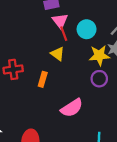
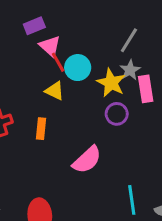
cyan circle: (87, 29) -> (78, 68), moved
yellow star: (99, 55) -> (111, 83), turned -30

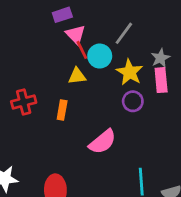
gray line: (129, 40) -> (124, 33), moved
gray star: (130, 70) -> (160, 58), moved
yellow triangle: (55, 91) -> (77, 76), turned -36

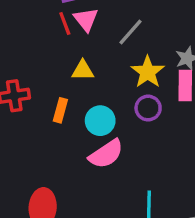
gray line: (124, 33) -> (131, 32), moved
red line: (82, 50) -> (65, 23), moved
cyan circle: (100, 56) -> (100, 121), moved

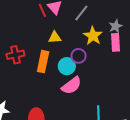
purple circle: (148, 108) -> (79, 56), moved
orange rectangle: (60, 110) -> (43, 62), size x1.5

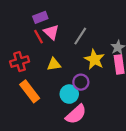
red cross: (15, 55) -> (20, 62), moved
orange rectangle: (43, 62) -> (30, 91), moved, turned -45

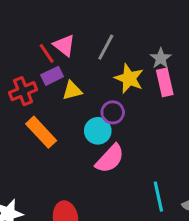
purple rectangle: (40, 17) -> (52, 76), moved

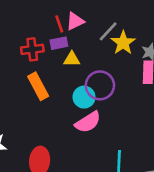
pink triangle: (64, 45) -> (75, 21), turned 42
yellow star: (129, 78) -> (123, 43), moved
purple circle: (113, 112) -> (100, 85), size x1.5

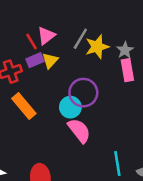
yellow star: (123, 43) -> (97, 47), turned 30
yellow triangle: (72, 59) -> (50, 61), moved, turned -36
pink semicircle: (88, 122) -> (79, 131), turned -84

